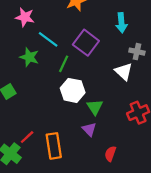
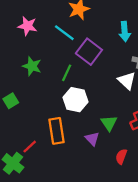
cyan line: (48, 39) -> (64, 33), moved
green triangle: (95, 107) -> (109, 123), moved
orange rectangle: (54, 146) -> (57, 131), moved
red semicircle: (110, 154) -> (121, 157), moved

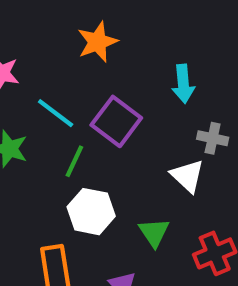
cyan line: (64, 33) -> (56, 113), moved
green triangle: (109, 123) -> (154, 232), moved

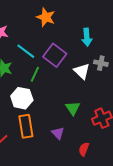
orange star: (97, 42) -> (46, 17), turned -30
white triangle: (187, 176) -> (82, 71), moved
white hexagon: (91, 212) -> (22, 98), moved

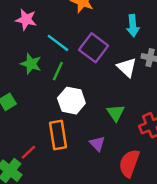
green line: (35, 74) -> (58, 71), moved
white hexagon: (22, 98) -> (71, 101), moved
red semicircle: (84, 149) -> (129, 163), size x1.6

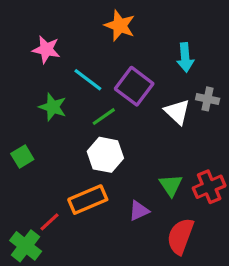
green line: (58, 71) -> (104, 117), moved, turned 30
green triangle: (116, 113) -> (171, 185), moved
orange rectangle: (58, 135) -> (88, 200), turned 76
purple triangle: (97, 144) -> (139, 211), turned 49

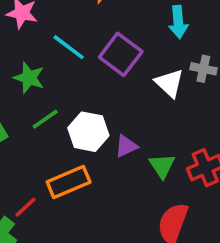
green line: (104, 117) -> (45, 119), moved
purple triangle: (139, 211) -> (126, 146), moved

